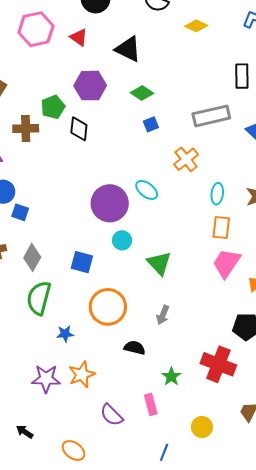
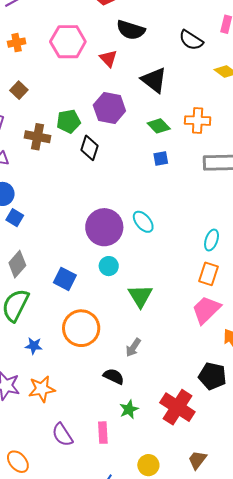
orange cross: (186, 159) -> (198, 121), moved, turned 30
black semicircle: (135, 348) -> (114, 376), moved

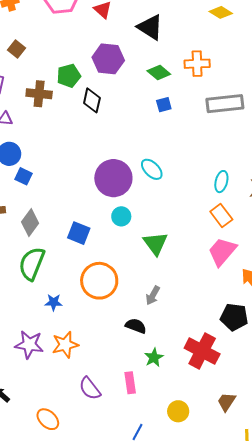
orange rectangle: (208, 274) -> (221, 216), turned -50

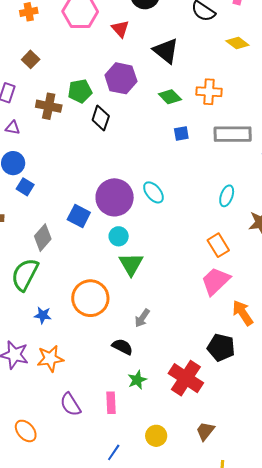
blue square: (164, 105) -> (181, 134), moved
cyan ellipse: (221, 182) -> (227, 196), moved
gray diamond: (30, 223) -> (43, 238), moved
blue square: (79, 233) -> (79, 216), moved
green triangle: (155, 243) -> (131, 264), moved

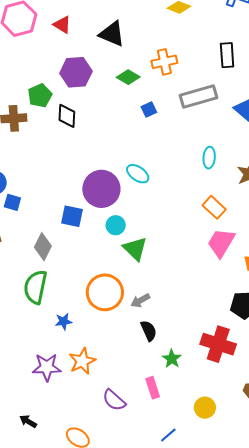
gray arrow: (142, 318) -> (140, 301), moved, turned 42
black semicircle: (122, 347) -> (149, 331), turned 55
blue line: (114, 452) -> (168, 435), turned 30

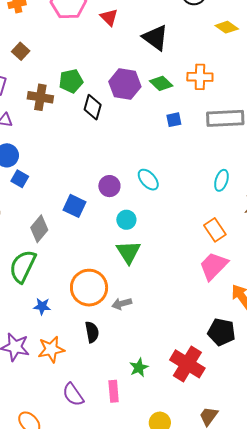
purple hexagon: (76, 72) -> (125, 84), moved
purple circle: (101, 189) -> (109, 186), size x0.6
cyan circle: (116, 225) -> (126, 220), moved
black semicircle: (149, 331) -> (92, 332), moved

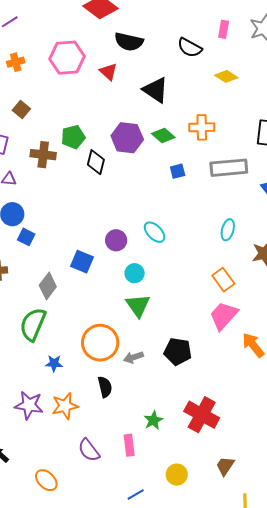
black pentagon: (221, 332) -> (178, 351), moved

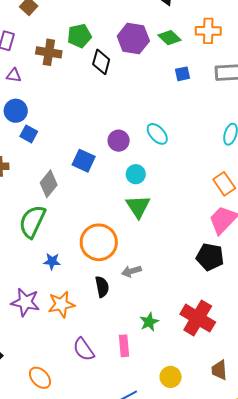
black pentagon: (178, 351) -> (210, 257), moved
gray arrow: (133, 357) -> (131, 271), moved
brown trapezoid: (225, 466) -> (219, 370), turned -40

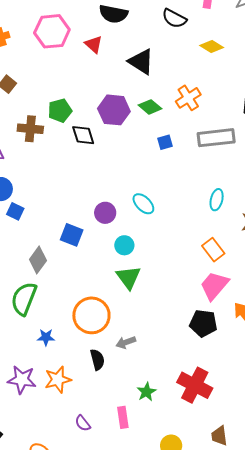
orange cross: (208, 31) -> (188, 98), turned -30
black diamond: (101, 62) -> (83, 135), turned -30
purple semicircle: (84, 349) -> (83, 423), size x0.7

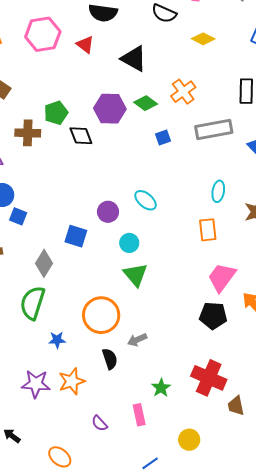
orange rectangle: (213, 250) -> (208, 230), moved, turned 35
brown trapezoid: (219, 436) -> (236, 406), moved

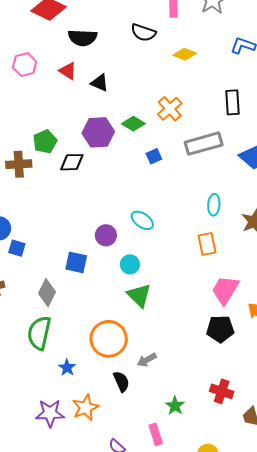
pink hexagon: (43, 34) -> (25, 65), size x0.7
black triangle: (134, 59) -> (100, 83), moved, size x0.7
black diamond: (81, 136) -> (72, 162), turned -65
blue star: (57, 340) -> (67, 368), turned -30
red cross: (209, 378) -> (222, 391), size x0.7

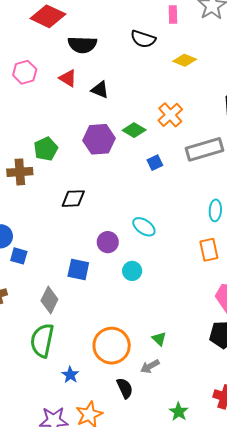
black diamond: (72, 162) -> (73, 199), moved
green triangle: (139, 295) -> (159, 339), moved, size x0.6

